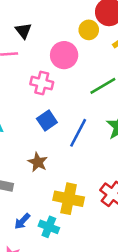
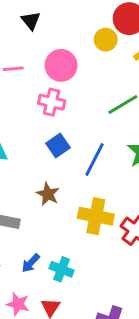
black triangle: (23, 31) -> (31, 21), moved
pink circle: (64, 55) -> (61, 65), moved
yellow cross: (69, 199) -> (96, 216), moved

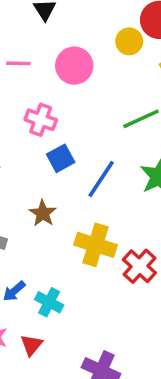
pink cross: (52, 102) -> (41, 120), moved

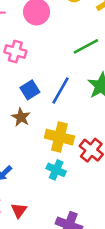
blue square: (61, 158) -> (30, 90), moved
cyan cross: (49, 302) -> (56, 170), moved

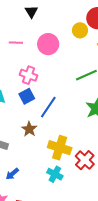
blue square: (30, 90) -> (27, 96), moved
blue line: (60, 90) -> (48, 107), moved

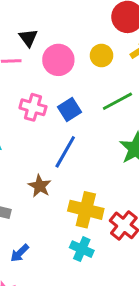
black triangle: (31, 12) -> (28, 38), moved
yellow circle: (80, 30) -> (101, 55), moved
blue square: (27, 96) -> (69, 110), moved

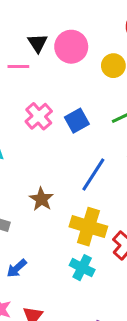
pink circle: (58, 60) -> (71, 47), moved
pink cross: (33, 107) -> (39, 116), turned 30
blue line: (65, 152) -> (93, 174), moved

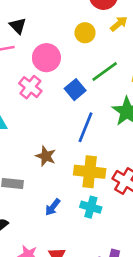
pink circle: (71, 47) -> (46, 58), moved
blue square: (77, 121) -> (75, 90), moved
blue arrow: (17, 268) -> (53, 207), moved

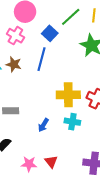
blue line: (86, 127) -> (41, 59), moved
brown star: (46, 156) -> (14, 64), moved

